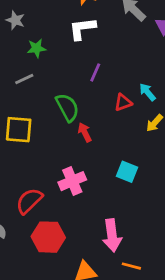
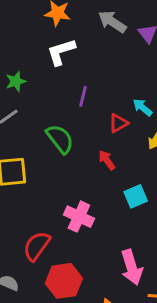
red arrow: (85, 132) -> (107, 160), moved
cyan square: (127, 172) -> (136, 196), turned -35
pink cross: (72, 181) -> (79, 217), turned -32

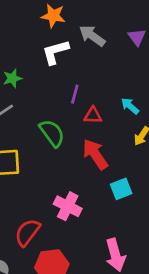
gray arrow: (112, 22) -> (92, 36), moved
red triangle: (118, 123) -> (93, 115), moved, turned 30
red arrow: (107, 160) -> (95, 154), size x1.6

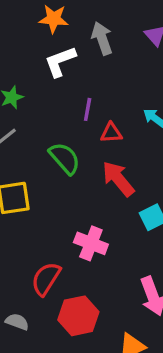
gray arrow: (92, 36) -> (102, 38), turned 40

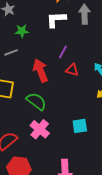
green semicircle: (65, 158) -> (36, 101), moved, turned -30
red arrow: (118, 179) -> (40, 71), moved

